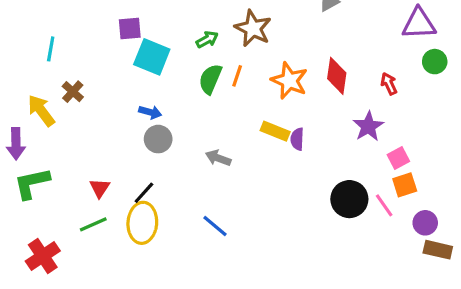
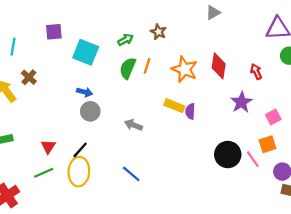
purple square: (130, 28) -> (54, 32), moved
brown star: (253, 28) -> (158, 32), size x0.6
pink square: (398, 158) -> (273, 117), moved

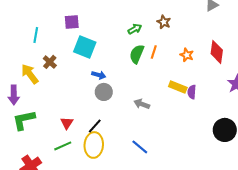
cyan square: (86, 52) -> (85, 47), moved
orange star: (185, 69) -> (187, 55), size x0.6

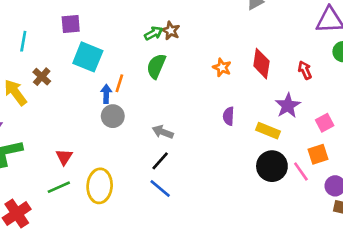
brown star: (164, 22) -> (171, 31), moved
orange line: (154, 52) -> (119, 83), moved
blue arrow: (99, 75) -> (106, 94), turned -104
yellow rectangle: (178, 87) -> (268, 131), moved
black line: (95, 126) -> (160, 161), moved

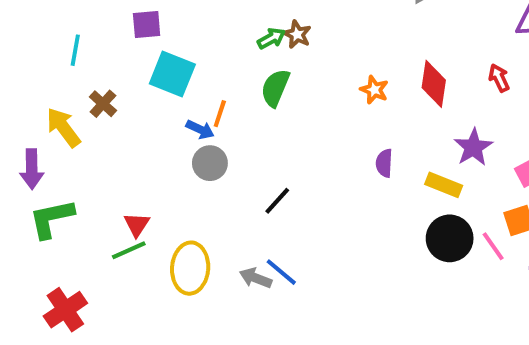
red arrow: (305, 70) -> (499, 78), moved
blue arrow: (106, 94) -> (200, 129), turned 114
gray arrow: (163, 132) -> (255, 278), moved
black line: (160, 161) -> (277, 201), moved
green line: (59, 187) -> (129, 250), moved

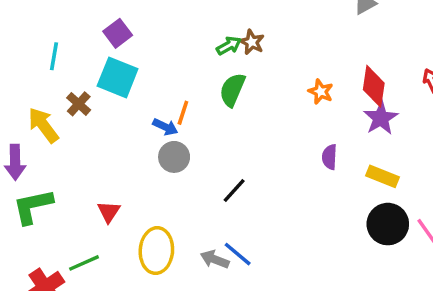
purple square: (147, 24) -> (118, 33), turned -32
cyan square: (172, 74) -> (118, 77), moved
purple star: (473, 147) -> (381, 118), moved
green line: (129, 250) -> (84, 263), moved

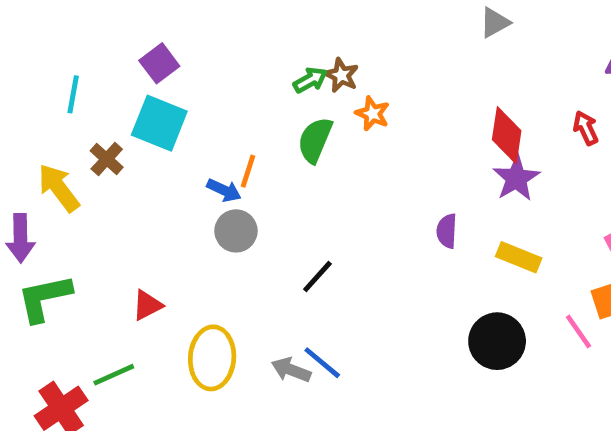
orange star: (321, 92) -> (373, 114), moved
red triangle: (109, 212) -> (147, 305), turned 30
black circle: (388, 224) -> (497, 341), moved

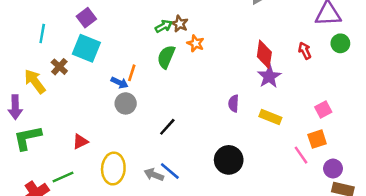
black circle: (497, 341) -> (229, 160), moved

